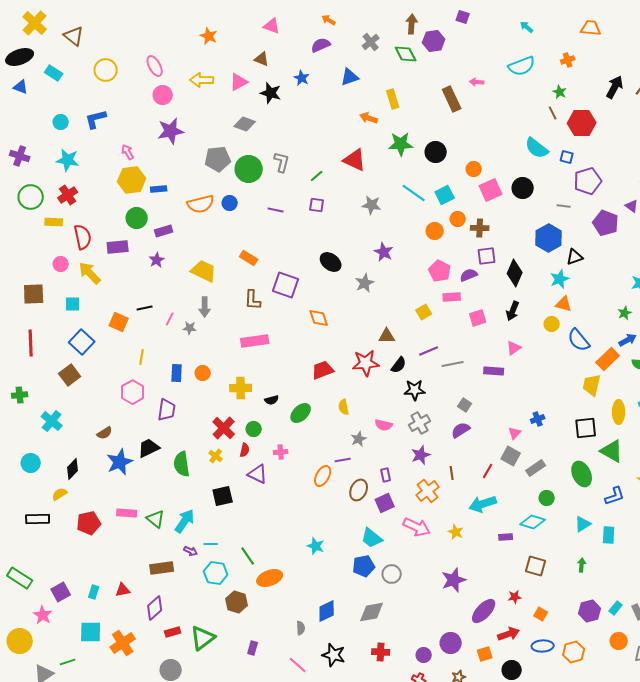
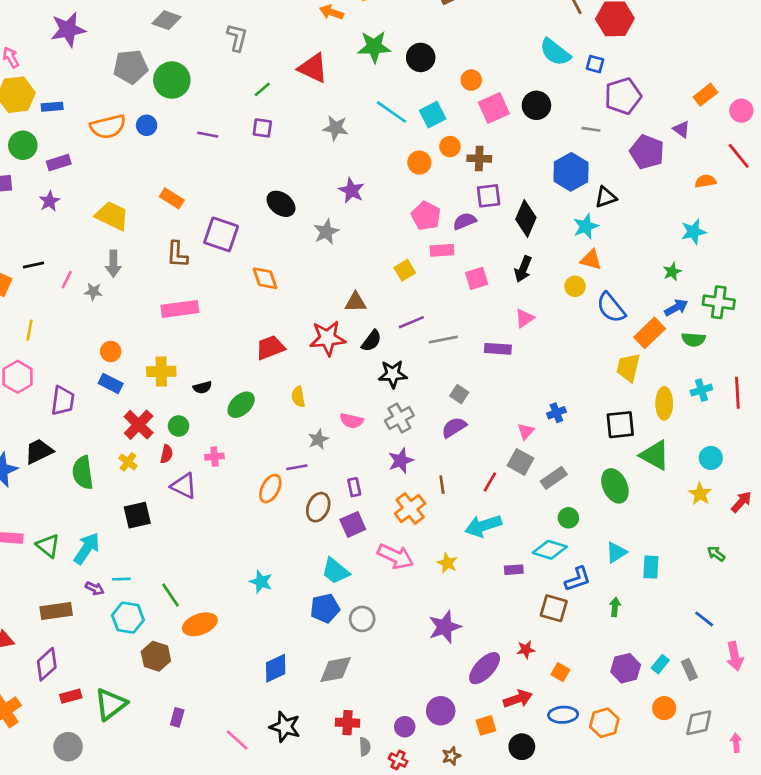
gray L-shape: (282, 162) -> (237, 37), moved
blue rectangle: (177, 373) -> (111, 383), moved, turned -66
blue L-shape: (615, 496) -> (578, 579), moved
gray semicircle: (301, 628) -> (365, 747), moved

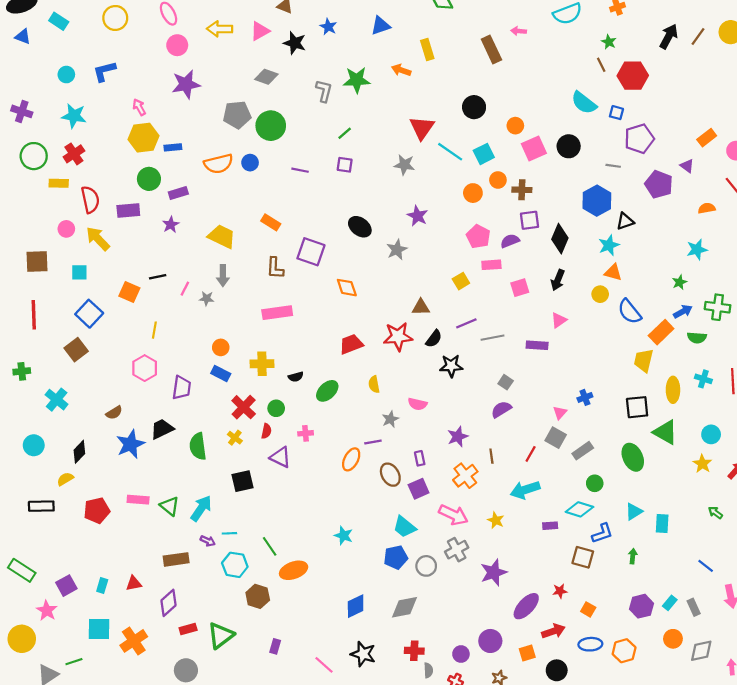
green star: (374, 47) -> (357, 80), moved
red triangle: (313, 68) -> (422, 128), moved, turned 40
cyan cross: (701, 390) -> (703, 379), turned 35
gray cross: (399, 418) -> (457, 550), moved
brown ellipse: (318, 507) -> (390, 475), turned -55

